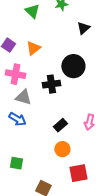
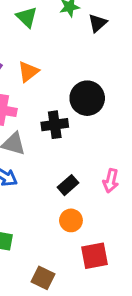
black triangle: (83, 28) -> (97, 23), moved

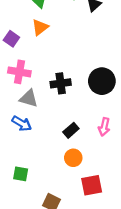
orange triangle: (28, 72) -> (40, 27), moved
black circle: (87, 98) -> (102, 81), moved

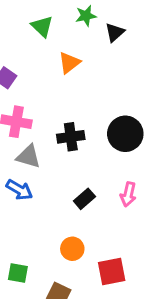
orange triangle: (40, 27) -> (69, 63), moved
orange circle: (73, 158) -> (72, 249), moved
green square: (21, 174) -> (18, 273), moved

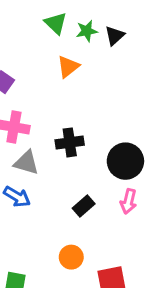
green star: (86, 16) -> (87, 31), moved
green triangle: (42, 26) -> (56, 23), moved
black circle: (125, 134) -> (125, 161), moved

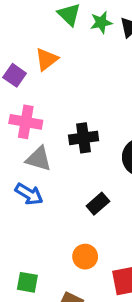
orange triangle: (68, 67) -> (47, 59), moved

